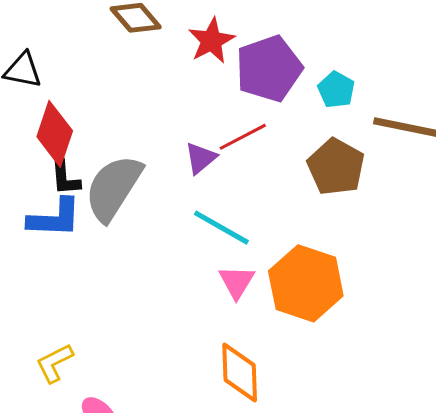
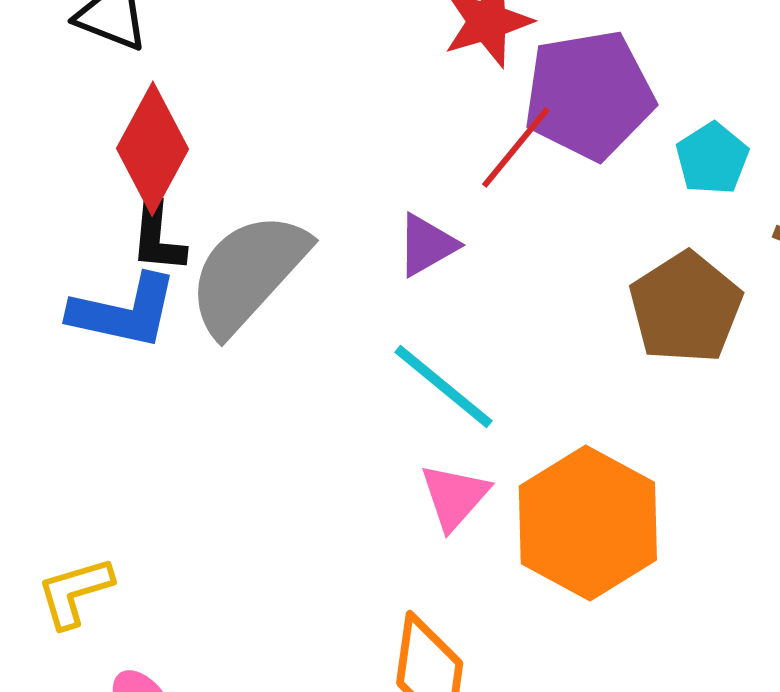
red line: (243, 137) -> (516, 147), moved, turned -33

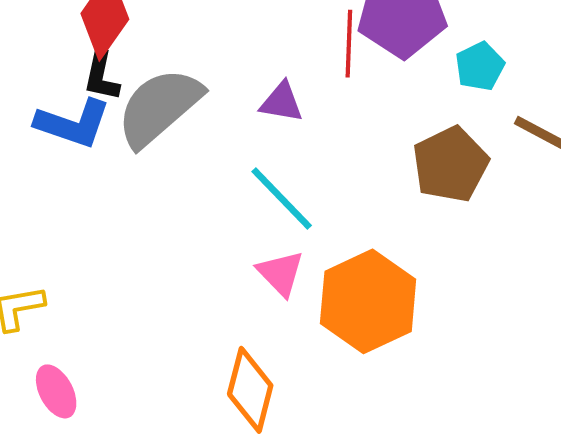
red line: (516, 147) -> (349, 44), turned -44
purple triangle: (427, 245) -> (282, 102), turned 33
pink triangle: (455, 497) -> (281, 273), turned -32

